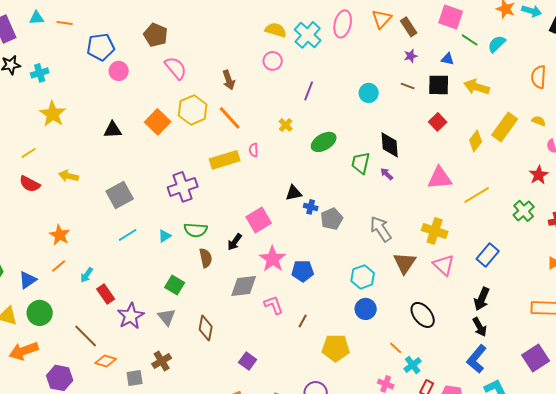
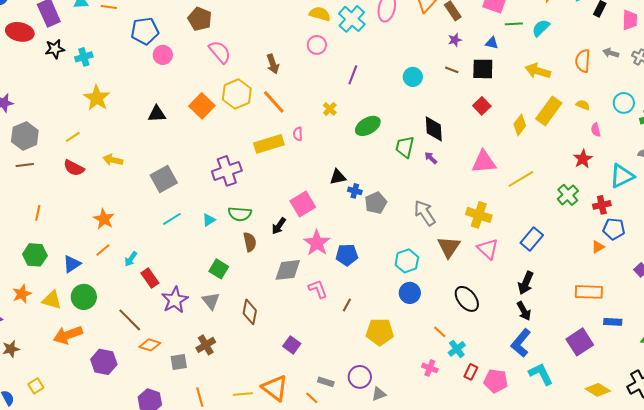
green line: (470, 40) -> (514, 24), turned -36
yellow arrow: (477, 87) -> (538, 71), moved

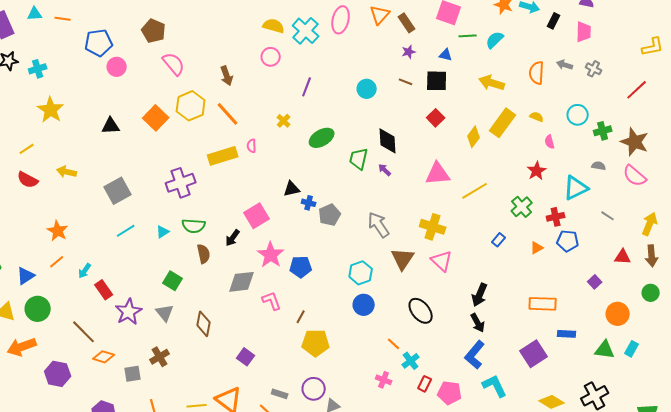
blue rectangle: (532, 239) -> (499, 240), moved, size x0.6
orange triangle: (598, 247) -> (537, 248), moved
yellow pentagon: (380, 332) -> (316, 343), moved

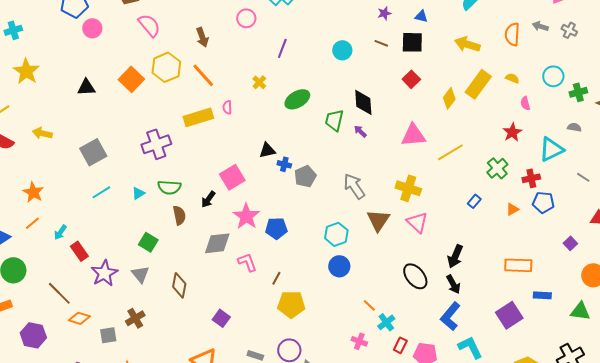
black ellipse: (421, 311) -> (415, 276), moved

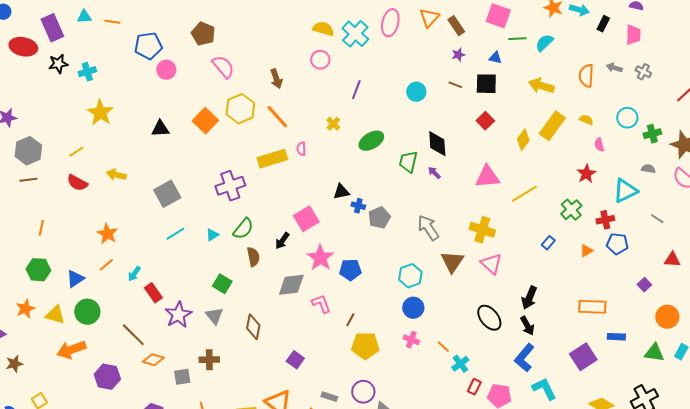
green semicircle: (169, 187) -> (243, 229), turned -55
brown cross: (135, 318) -> (209, 360), turned 30
pink cross: (359, 341) -> (411, 340), moved

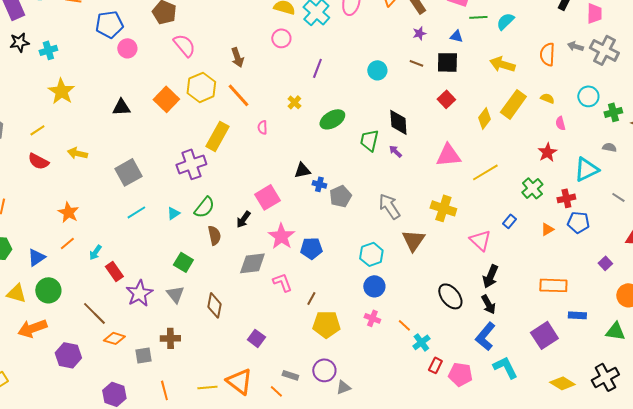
gray cross: (643, 72) -> (604, 50), size x1.8
yellow rectangle: (272, 159) -> (217, 136), moved, turned -44
pink triangle: (491, 264) -> (480, 240), moved

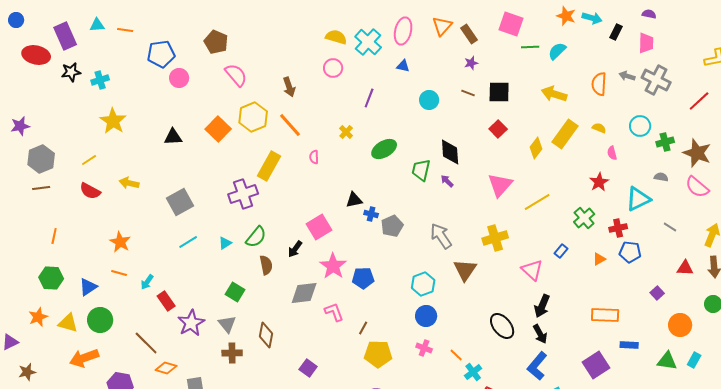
blue triangle: (456, 36) -> (403, 66), moved
pink triangle: (448, 155) -> (500, 185), turned -44
yellow cross: (443, 208) -> (495, 238), turned -35
orange line: (67, 243) -> (119, 273), turned 56
brown cross: (170, 338) -> (232, 353), moved

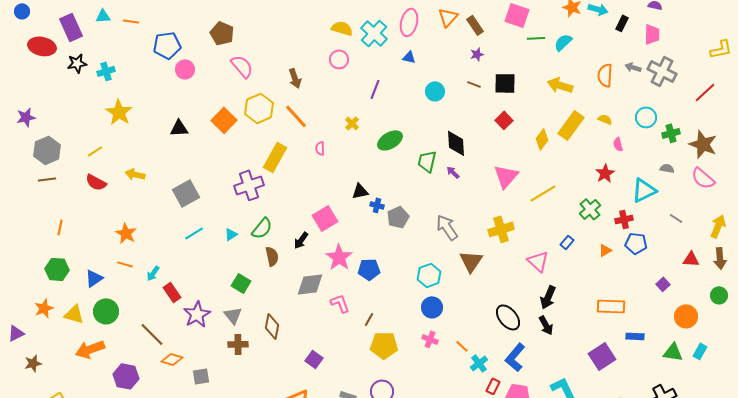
blue L-shape: (537, 366) -> (515, 357), moved

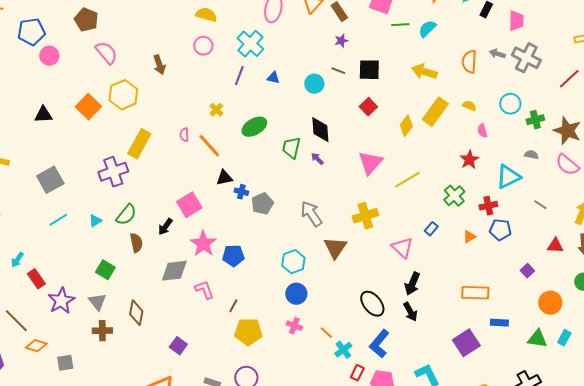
cyan cross: (374, 33) -> (250, 44), moved
blue triangle: (409, 57) -> (273, 78), moved
cyan circle: (435, 91) -> (314, 84), moved
orange line: (296, 116) -> (209, 146), moved

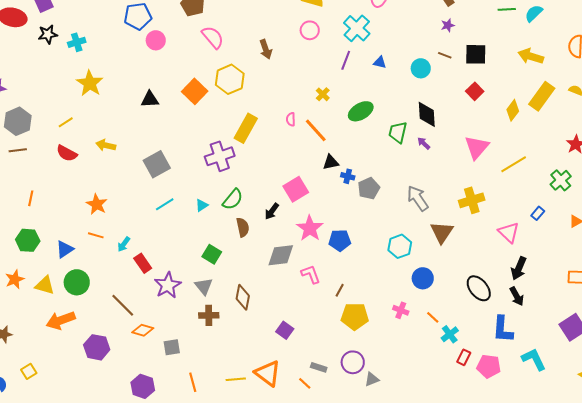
blue circle: (296, 294) -> (423, 278), moved
blue L-shape: (379, 344) -> (503, 329), moved, turned -36

